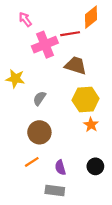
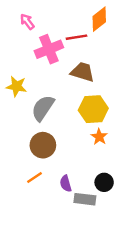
gray semicircle: (39, 98) -> (43, 108), size x1.6
gray rectangle: (55, 191) -> (85, 199), moved

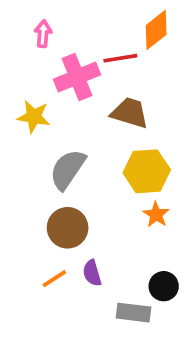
pink arrow: (27, 22) -> (43, 34), turned 42
yellow star: (17, 86) -> (34, 117), moved
purple semicircle: (66, 184) -> (92, 273), moved

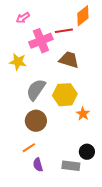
pink arrow: (43, 34) -> (23, 18), turned -128
yellow hexagon: (147, 171) -> (65, 95), moved
purple semicircle: (92, 273) -> (38, 165), moved

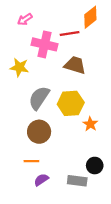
pink cross: (41, 41) -> (44, 44), turned 35
orange line: (29, 148) -> (31, 161), turned 32
purple semicircle: (38, 165) -> (41, 180), turned 72

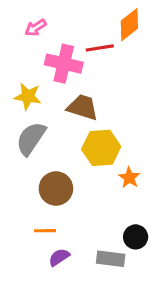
brown trapezoid: (75, 65) -> (82, 107), moved
gray semicircle: (39, 98) -> (31, 139), moved

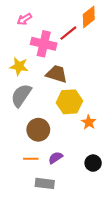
red line: (100, 48) -> (68, 33), turned -30
purple semicircle: (59, 257) -> (55, 158), moved
gray rectangle: (111, 259) -> (45, 183), moved

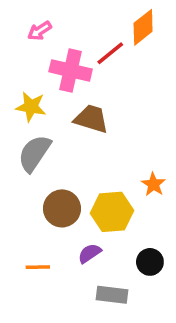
yellow hexagon: (69, 102) -> (112, 212), moved
orange star: (89, 122) -> (153, 184), moved
orange line: (31, 159) -> (38, 267), moved
gray rectangle: (45, 183) -> (112, 295), moved

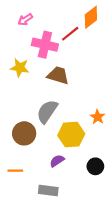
gray semicircle: (34, 153) -> (47, 112), moved
brown circle: (62, 208) -> (24, 133), moved
orange line: (38, 267) -> (15, 171), moved
gray rectangle: (112, 295) -> (48, 190), moved

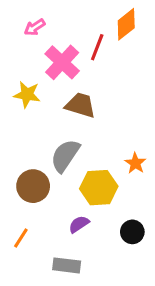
red line: (70, 34) -> (97, 47), turned -30
pink cross: (45, 45) -> (62, 62), turned 30
orange line: (15, 171) -> (21, 238), turned -56

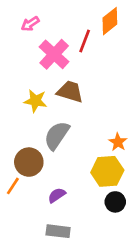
yellow star: (27, 94) -> (35, 101), moved
yellow hexagon: (99, 188) -> (107, 171), moved
purple semicircle: (79, 224) -> (57, 195), moved
orange line: (21, 238) -> (13, 186), moved

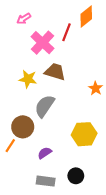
orange star: (118, 142) -> (96, 88), moved
black circle: (115, 202) -> (76, 176), moved

